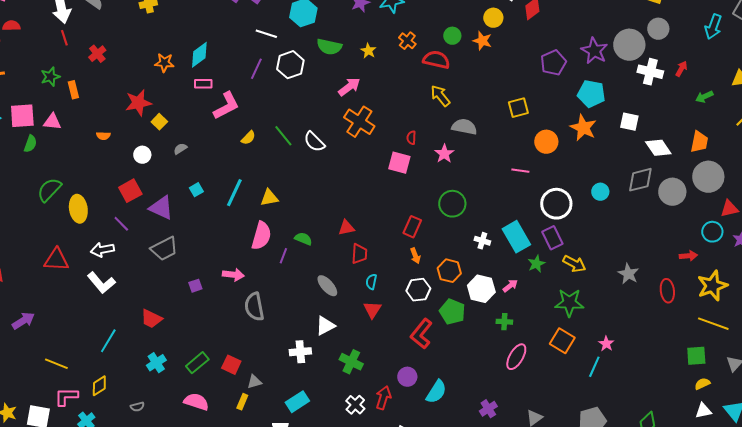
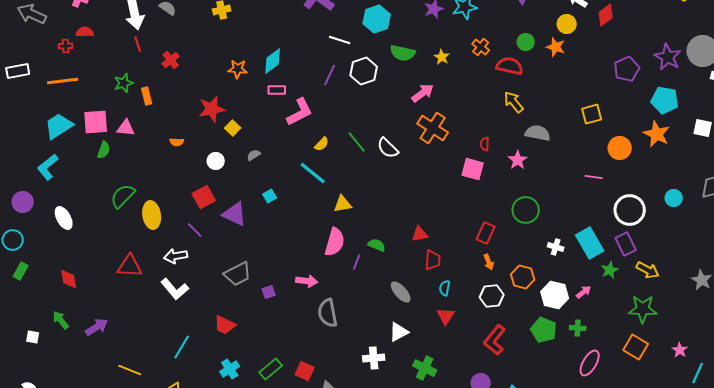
cyan line: (234, 193) -> (313, 173), moved, turned -76
gray trapezoid: (164, 249) -> (238, 274), moved
green pentagon: (452, 312) -> (544, 330), moved
cyan line: (594, 367) -> (698, 373), moved

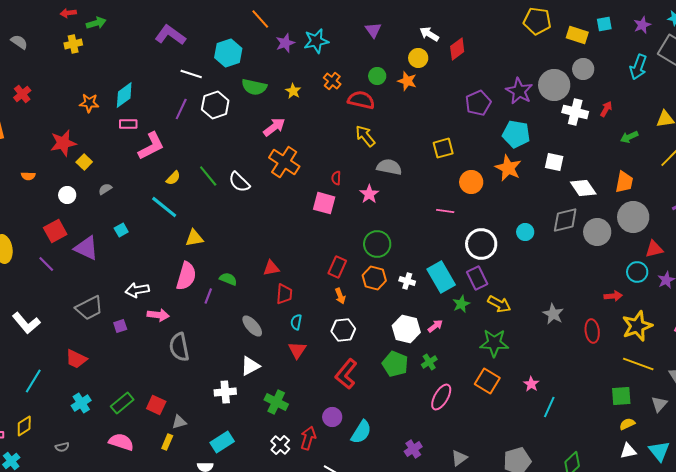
white arrow: (176, 256) -> (137, 290), moved
orange hexagon: (523, 277) -> (374, 278), moved
green cross: (578, 328) -> (429, 362), turned -35

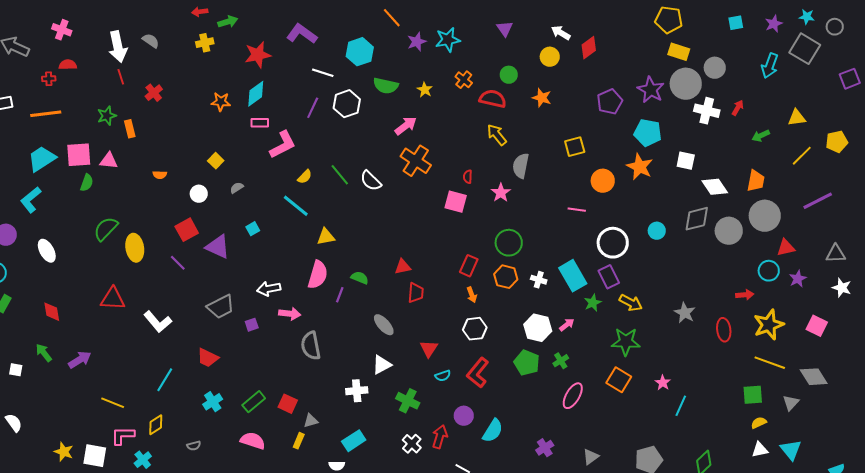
yellow rectangle: (577, 35) -> (679, 52), moved
orange star: (407, 81) -> (542, 98), moved
red star: (63, 143) -> (258, 55), moved
gray semicircle: (389, 167) -> (521, 166), turned -90
cyan semicircle: (296, 322) -> (443, 376), moved, turned -119

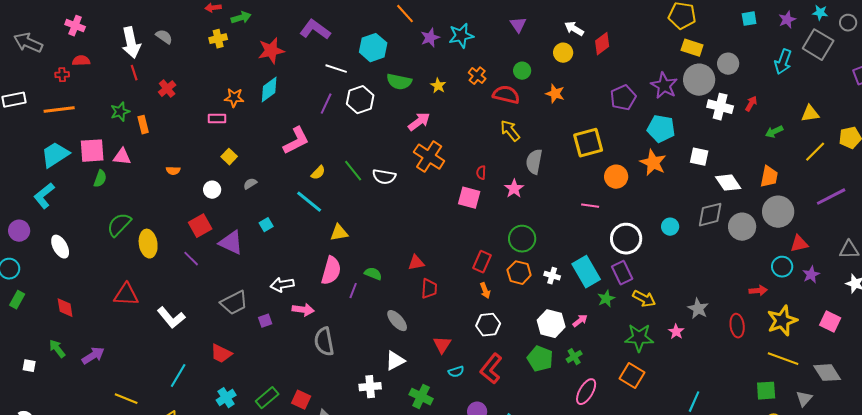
pink rectangle: (260, 123) -> (217, 119), moved
yellow square: (575, 147) -> (588, 143), size x1.4
white semicircle: (371, 181) -> (384, 177), turned -35
pink star: (663, 383) -> (676, 332), moved

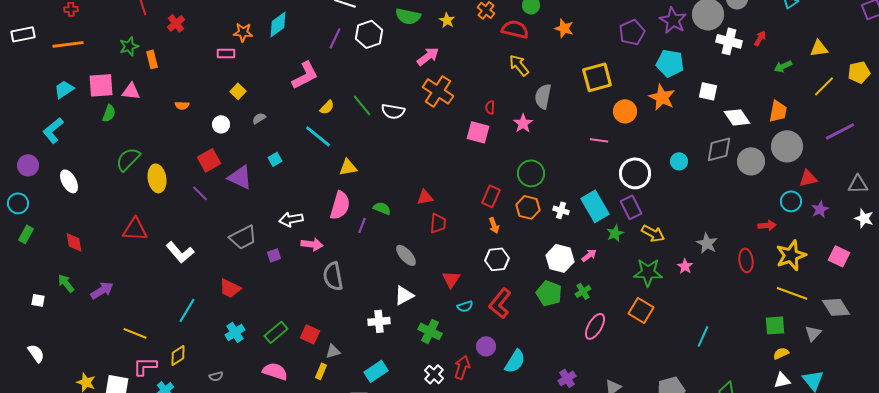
cyan trapezoid: (55, 155) -> (64, 89), size x0.7

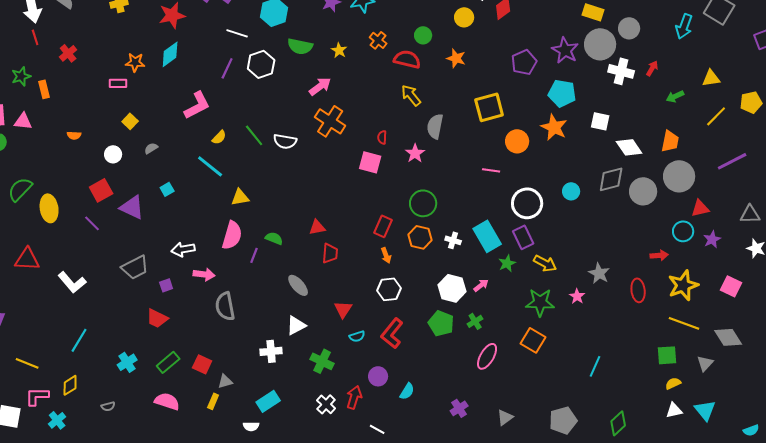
red trapezoid: (230, 288) -> (157, 318), moved
cyan semicircle: (515, 361) -> (407, 391), size x0.7

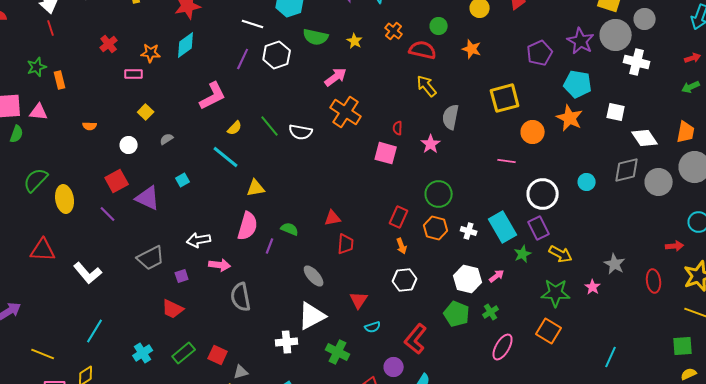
red cross: (68, 53) -> (109, 44), moved
red arrow: (652, 68) -> (693, 58), moved, turned 42
white triangle: (296, 325) -> (312, 316), size x1.4
red L-shape: (392, 333) -> (416, 339), moved

